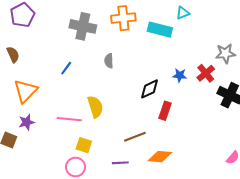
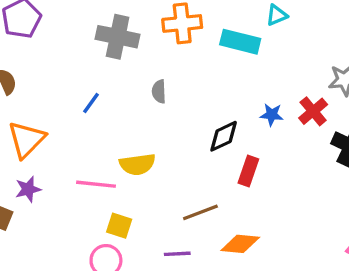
yellow semicircle: (95, 107) -> (137, 164), turned 100

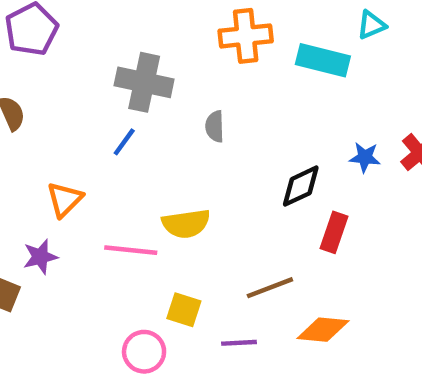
gray cross: (118, 37) -> (144, 82), moved
orange triangle: (26, 139) -> (65, 199), moved, size x0.7
yellow square: (119, 226) -> (184, 310), moved

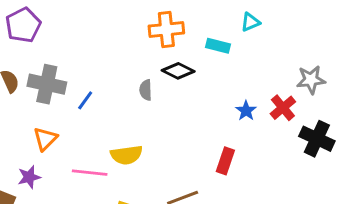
cyan rectangle: (323, 60) -> (218, 46), size x0.7
gray cross: (144, 82) -> (47, 84), moved
blue star: (365, 157) -> (246, 111), turned 30
black diamond: (301, 186) -> (178, 71), moved, turned 52

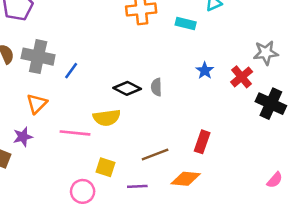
black diamond: (178, 71) -> (127, 88), moved
gray semicircle: (146, 90) -> (156, 87), moved
blue star: (246, 111) -> (205, 71), moved
red rectangle: (225, 161) -> (202, 142), moved

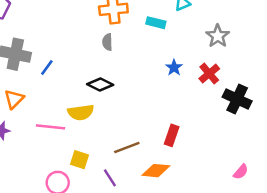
gray star: (266, 53) -> (218, 36), moved, turned -30
gray semicircle: (156, 87) -> (107, 42), moved
purple line: (137, 186) -> (110, 178), turned 60

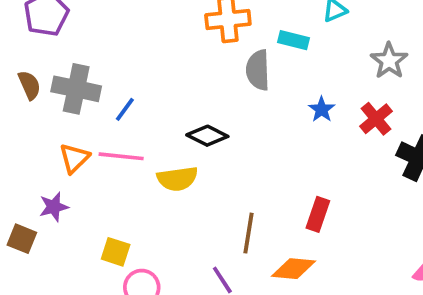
gray semicircle: (107, 42) -> (258, 70), moved, size x1.5
pink line: (50, 127) -> (121, 156), moved
brown line: (127, 148) -> (249, 233), turned -60
yellow square: (80, 160) -> (116, 252), moved

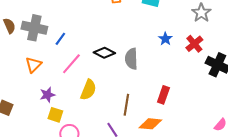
gray semicircle: (258, 70) -> (131, 59), moved
pink line: (121, 156) -> (71, 64), moved, turned -55
yellow semicircle: (177, 179) -> (88, 90), moved, turned -60
purple star: (54, 207) -> (47, 95), moved

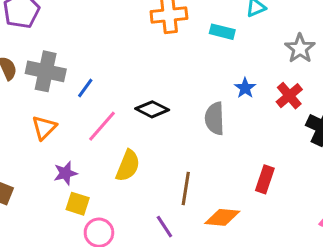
gray semicircle: (131, 59) -> (215, 118), moved
red rectangle: (163, 95) -> (265, 179), moved

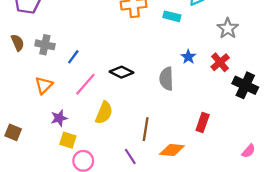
gray cross: (46, 71) -> (45, 45), size x0.7

